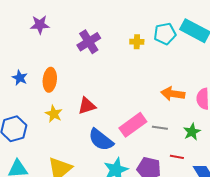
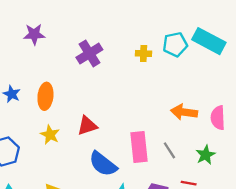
pink rectangle: (133, 125) -> (139, 147), turned -60
gray line: (160, 128) -> (169, 150), turned 49

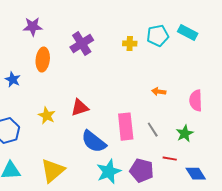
cyan rectangle: (209, 41) -> (188, 33), size x0.7
orange ellipse: (45, 96) -> (43, 60), moved
orange arrow: (184, 112) -> (159, 92), moved, size x0.6

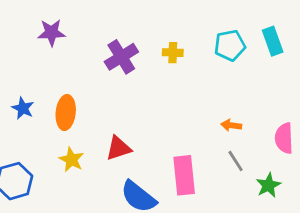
cyan rectangle: (188, 33) -> (273, 41), turned 42
yellow cross: (130, 44) -> (173, 53), moved
orange ellipse: (43, 60) -> (66, 113), moved
gray line: (153, 130) -> (236, 161), moved

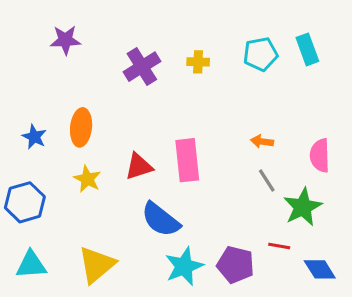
blue star: (23, 108) -> (34, 137), moved
pink rectangle: (184, 175) -> (187, 160), moved
green star: (268, 185) -> (303, 207), size x1.4

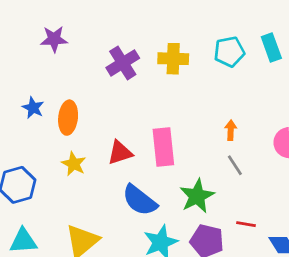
yellow cross: (198, 62) -> (173, 59), size x1.5
blue star: (34, 137) -> (33, 108), moved
orange arrow: (262, 141) -> (231, 130), turned 84
green star: (303, 207) -> (197, 196), moved

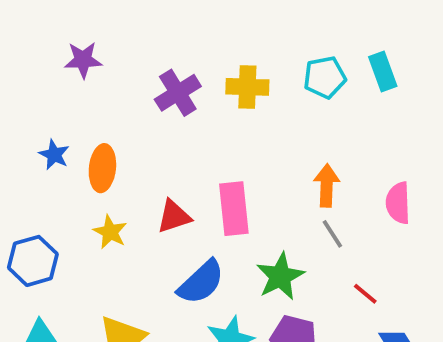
orange arrow: (231, 130) -> (327, 186), size x1.5
blue semicircle: (140, 200) -> (201, 282), turned -81
red line: (246, 224) -> (365, 294), moved, turned 30

